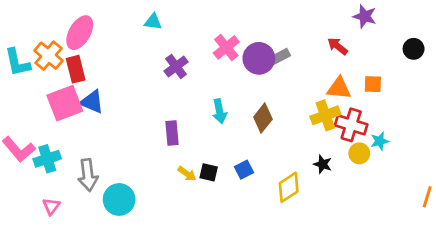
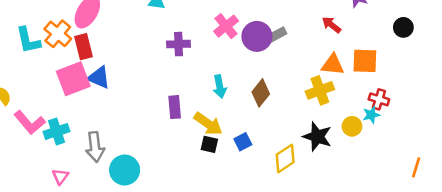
purple cross: (176, 66) -> (179, 44), turned 35
orange square: (373, 84) -> (365, 61), size x1.5
red cross: (351, 125) -> (379, 99), moved, size x0.7
black star: (323, 164) -> (317, 137), size x1.6
yellow arrow: (187, 174) -> (208, 124), moved, size x1.6

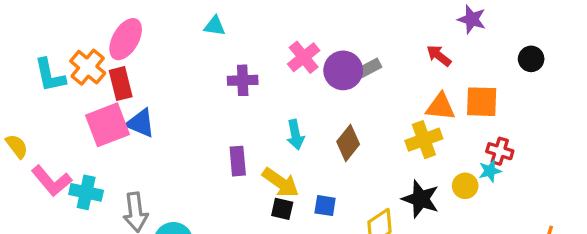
cyan cross: (56, 131) -> (86, 192), turned 30
blue square: (243, 142) -> (325, 206), turned 36

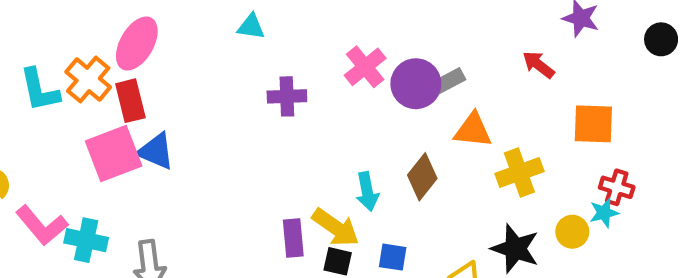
black circle: (531, 59) -> (661, 39), moved
orange triangle: (440, 107) -> (473, 130), moved
cyan arrow: (295, 135) -> (367, 192), moved
purple rectangle: (238, 161) -> (293, 238), moved

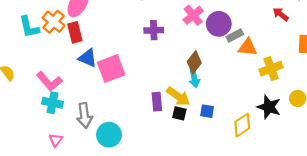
gray rectangle: (448, 82) -> (235, 36), moved
pink square: (114, 153) -> (111, 69), moved
brown diamond: (422, 177) -> (194, 62), moved
pink L-shape: (42, 225) -> (49, 81), moved

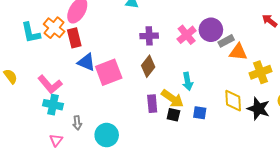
pink cross: (193, 15) -> (187, 35), moved
brown diamond: (194, 62) -> (148, 66), moved
gray arrow: (84, 115) -> (77, 123), moved, size x0.6
yellow diamond: (242, 125) -> (233, 101), moved, turned -60

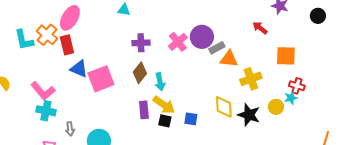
cyan arrow: (188, 81) -> (160, 82), moved

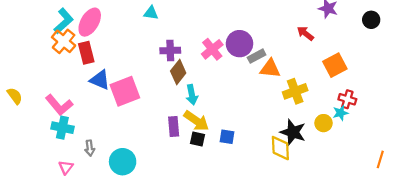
cyan L-shape: (24, 40) -> (64, 21), moved, turned -120
orange square: (286, 56) -> (335, 65), turned -30
brown diamond: (140, 73) -> (178, 72), moved
yellow diamond: (224, 107) -> (280, 148), moved

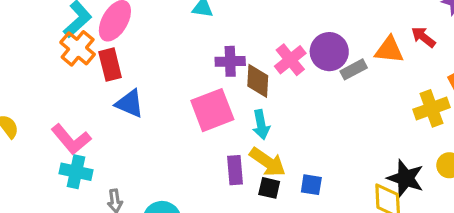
orange triangle: (270, 69) -> (389, 50), moved
brown diamond: (178, 72) -> (258, 81), moved, turned -35
pink square: (125, 91) -> (212, 110), moved
yellow cross: (295, 91) -> (431, 108), moved

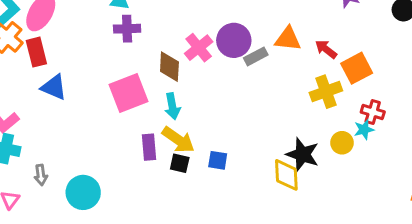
red arrow: (423, 37) -> (326, 49), moved
purple cross: (230, 61) -> (127, 29), moved

